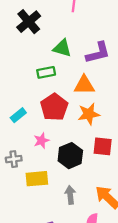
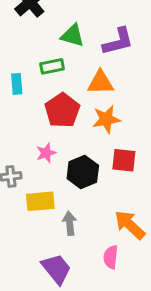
cyan rectangle: (18, 115) -> (17, 84), moved, turned -56
gray arrow: (70, 195) -> (70, 223), moved

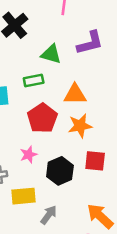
purple L-shape: (118, 41) -> (90, 43), moved
gray arrow: (70, 223) -> (49, 215), turned 42

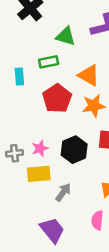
orange triangle: (75, 94) -> (89, 75), turned 30
pink star: (29, 155) -> (40, 148), moved

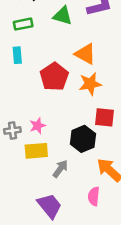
green rectangle: (49, 62) -> (23, 24), moved
black hexagon: (74, 150) -> (83, 139), moved

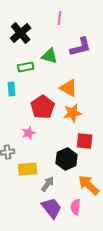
green rectangle: (23, 24) -> (26, 67), moved
pink star: (38, 126) -> (29, 133), moved
purple trapezoid: (50, 206) -> (52, 208), moved

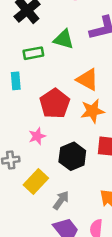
black hexagon: (67, 159) -> (72, 156), moved
yellow rectangle: (28, 169) -> (36, 181), turned -42

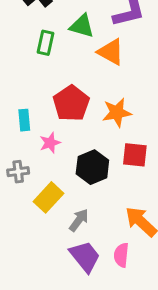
green rectangle: (33, 53) -> (45, 43), turned -66
orange triangle: (87, 80) -> (111, 52), moved
cyan rectangle: (16, 81) -> (24, 120), moved

